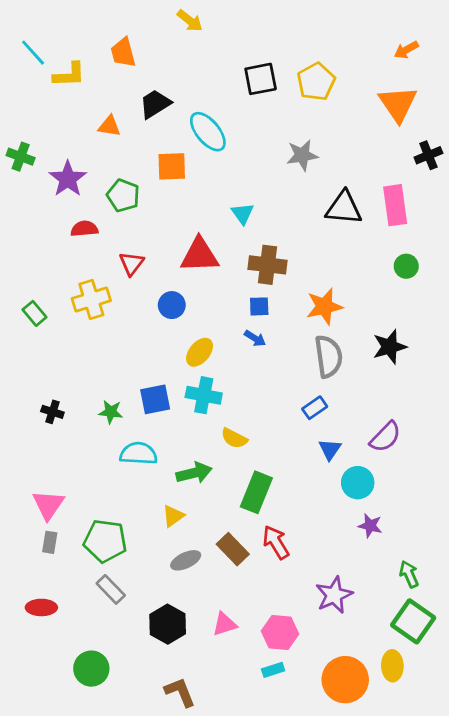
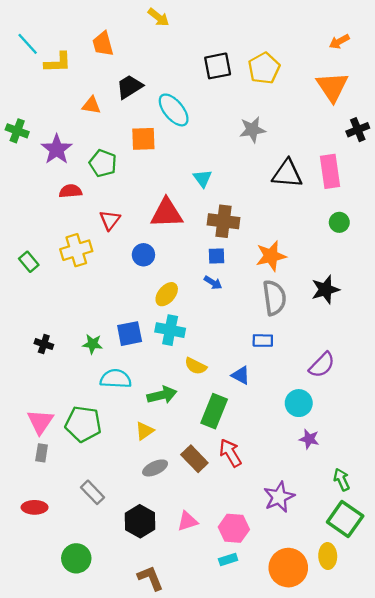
blue rectangle: (315, 408) -> (263, 341), turned 36
blue triangle: (330, 449) -> (241, 375), moved, turned -36
green pentagon: (105, 541) -> (83, 424), moved

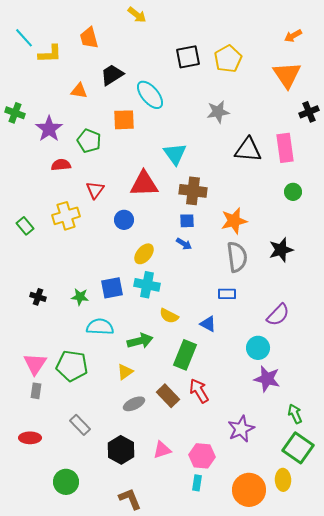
cyan triangle: (203, 178) -> (175, 154), size x1.4
purple star: (309, 439) -> (267, 379), size x1.5
cyan rectangle: (228, 559) -> (197, 483), turned -63

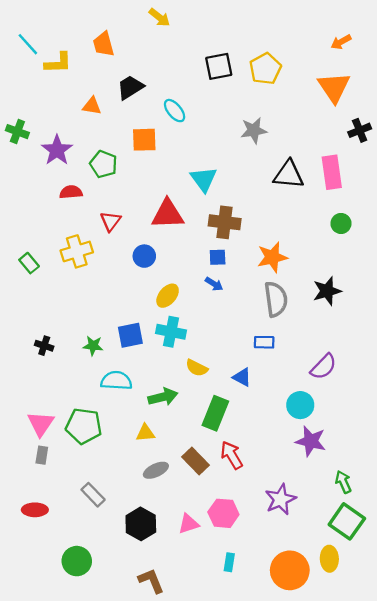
cyan ellipse: (150, 95) -> (175, 111), size x0.7
yellow triangle: (125, 372) -> (145, 433), turned 30
pink hexagon: (202, 456) -> (223, 513), moved

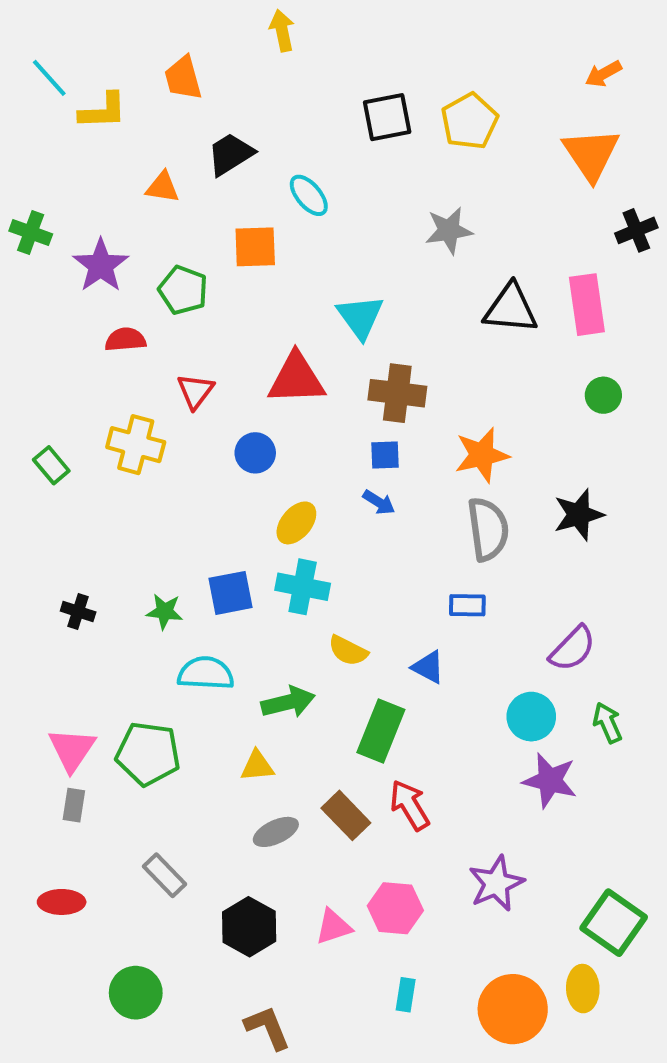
yellow arrow: (159, 17) -> (282, 31), turned -140
yellow cross: (77, 251) -> (136, 445), turned 32
green arrow: (343, 482) -> (607, 723), moved

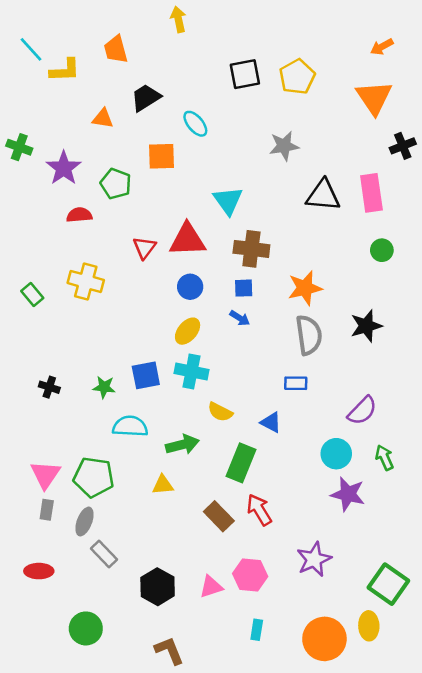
red triangle: (195, 391) -> (144, 248), moved
blue circle: (255, 453) -> (190, 287), moved
gray ellipse: (276, 832) -> (84, 522), moved, turned -44

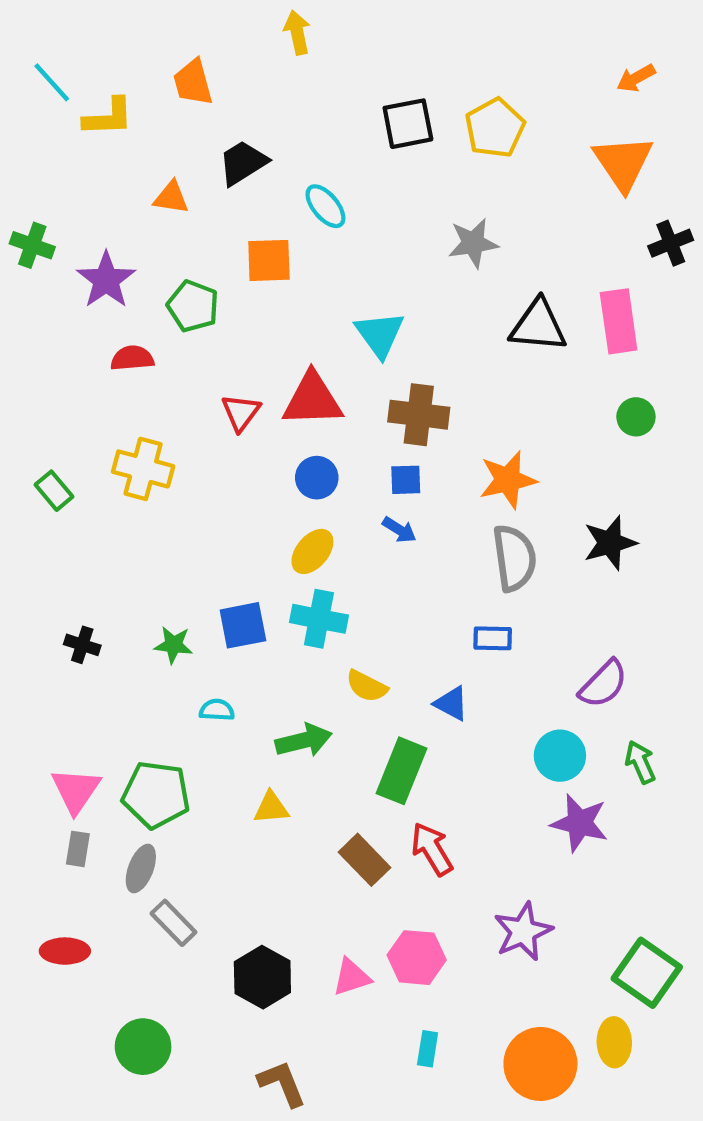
cyan semicircle: (130, 426) -> (217, 710), size x0.6

